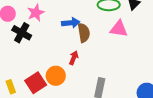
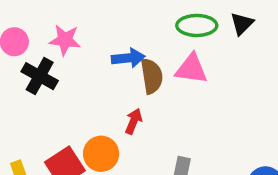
pink star: (36, 13) -> (65, 40), turned 30
pink triangle: (119, 29) -> (191, 69), moved

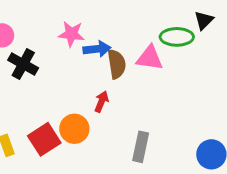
black triangle: (242, 24) -> (204, 20), moved
green ellipse: (197, 25) -> (177, 37), moved
pink star: (65, 40) -> (71, 34), moved

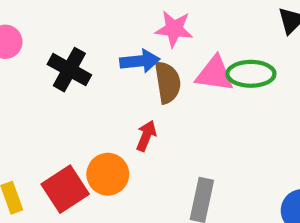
pink star: (71, 34) -> (174, 29), moved
green ellipse: (177, 37) -> (251, 74), moved
black cross: (23, 64) -> (69, 70), moved

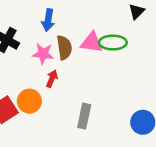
pink star: (174, 29) -> (43, 54), moved
blue arrow: (140, 61) -> (48, 20), moved, turned 105

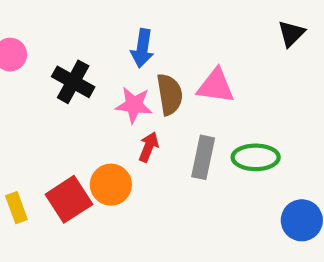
green ellipse: (113, 43) -> (256, 157), moved
gray rectangle: (84, 116) -> (203, 157), moved

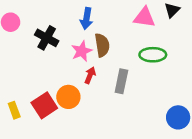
pink triangle: (216, 86) -> (144, 17), moved
pink star: (134, 105) -> (82, 51), turned -30
green ellipse: (256, 157) -> (153, 55), moved

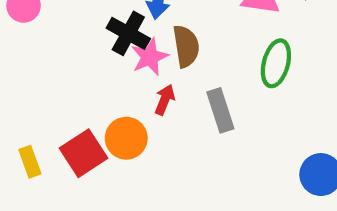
black cross: (47, 38) -> (128, 33), moved
green ellipse: (153, 55) -> (276, 63), turned -75
gray rectangle: (121, 81) -> (220, 110), turned -30

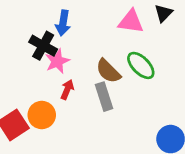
brown semicircle: (186, 46) -> (108, 71), moved, turned 144
green ellipse: (276, 63) -> (141, 65), turned -60

